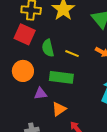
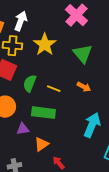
green semicircle: (48, 48) -> (30, 83), turned 36

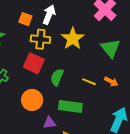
yellow line: (54, 89) -> (89, 82), moved

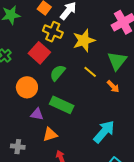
orange arrow: (111, 81) -> (113, 86), moved
yellow line: (89, 82) -> (90, 72), moved

